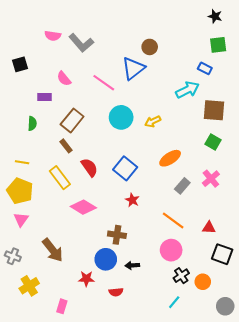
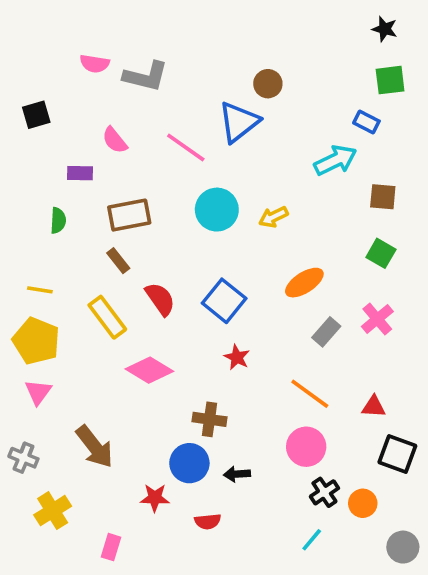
gray L-shape: (81, 43) -> (146, 76), turned -35
brown square: (214, 110) -> (383, 197), size x0.7
brown rectangle: (72, 120) -> (129, 215), turned 40

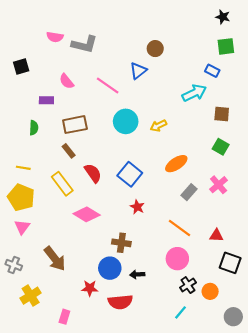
blue triangle: (239, 122) -> (138, 71), size x0.7
red semicircle: (208, 522) -> (120, 302), size x1.6

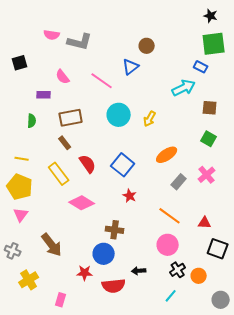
green square: (226, 46) -> (214, 44), size x1.4
yellow arrow: (158, 126) -> (150, 119), turned -35
black arrow: (137, 274) -> (139, 271), moved

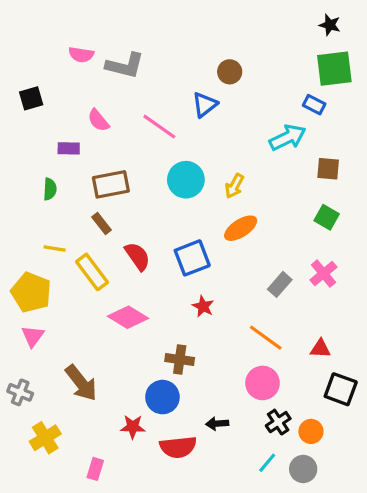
orange ellipse: (167, 155) -> (241, 228), moved
yellow line: (22, 159) -> (55, 249), moved
blue square: (123, 165) -> (192, 258), turned 30
gray circle: (221, 300) -> (303, 469), moved

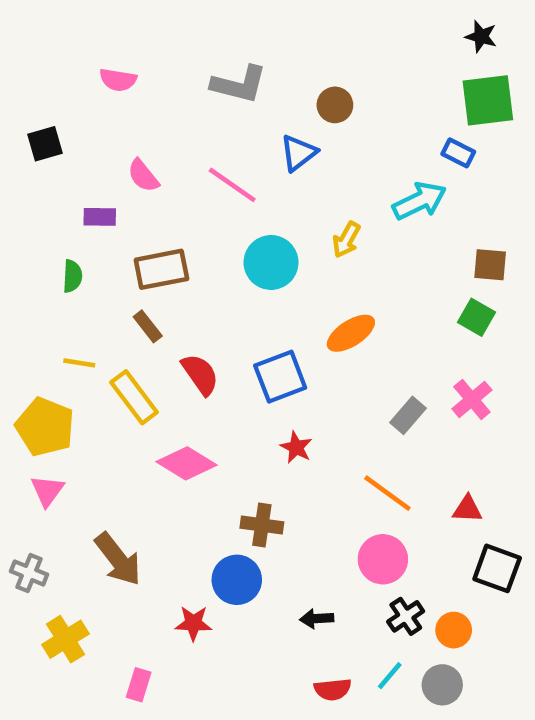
gray L-shape: (125, 66) -> (239, 84), moved
brown square: (328, 169) -> (490, 265), moved
yellow arrow: (234, 186) -> (346, 240), moved
red semicircle: (178, 447) -> (333, 689), moved, size x0.7

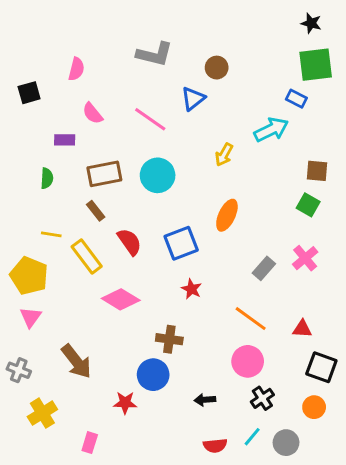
pink semicircle: (118, 80) -> (76, 69), moved, turned -85
cyan circle: (271, 262) -> (158, 175), moved
orange ellipse: (351, 333) -> (227, 215), turned -32
orange circle: (454, 630) -> (314, 407), moved

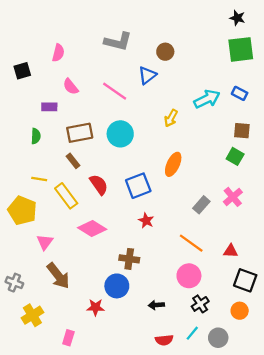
blue rectangle: (296, 99) -> (240, 93), moved
pink triangle: (31, 317) -> (45, 242), moved

